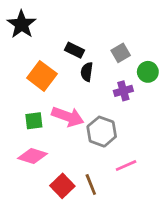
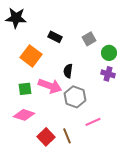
black star: (22, 24) -> (16, 18), turned -30
black semicircle: (87, 72) -> (68, 71), moved
purple cross: (123, 91) -> (108, 74), moved, turned 32

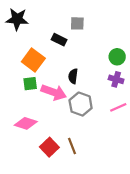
gray square: (89, 39) -> (77, 23), moved, turned 32
green square: (25, 89) -> (30, 84), moved
pink line: (93, 122) -> (118, 107), moved

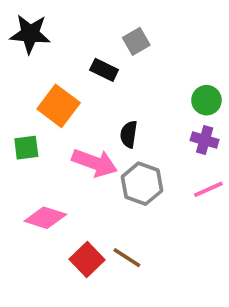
gray square: (77, 23) -> (136, 41), turned -32
green square: (30, 84) -> (26, 148), moved
brown line: (72, 146) -> (127, 258), turned -35

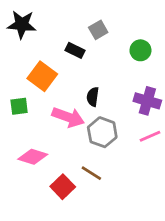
green circle: (206, 100) -> (140, 50), moved
purple cross: (205, 140) -> (147, 101), size x1.4
brown line: (127, 258) -> (91, 173), moved

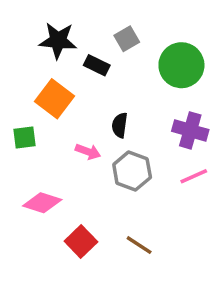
black star: (22, 24) -> (58, 41), moved
green circle: (140, 50) -> (181, 65), size x1.6
pink arrow: (68, 117) -> (88, 152), size x0.6
brown line: (91, 173) -> (139, 245), moved

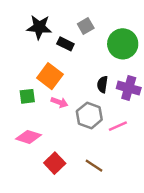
orange square: (54, 99) -> (50, 76), moved
black semicircle: (120, 125) -> (102, 84), moved
green square: (25, 138) -> (27, 96), moved
pink line: (194, 176) -> (118, 126), moved

